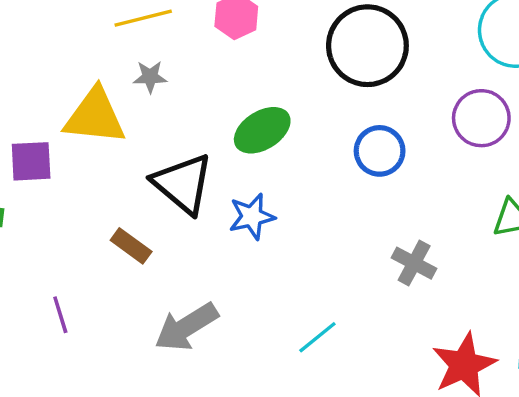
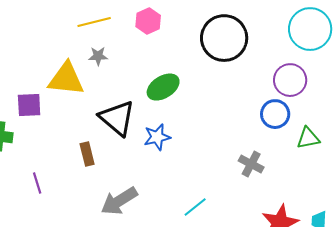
blue circle: (380, 151) -> (275, 114), moved
brown rectangle: (131, 246) -> (87, 154), turned 40
purple line: (60, 315) -> (37, 183), moved

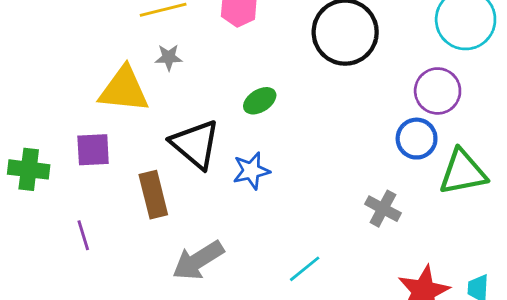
green ellipse: (163, 87) -> (260, 101), size x0.7
purple square: (29, 105) -> (93, 150), moved
green triangle: (308, 138) -> (463, 172), size x1.5
brown rectangle: (87, 154) -> (153, 195), size x1.4

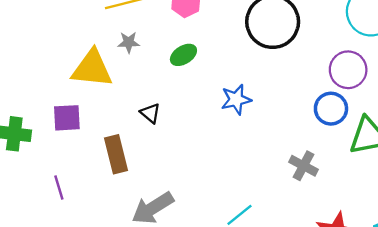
green ellipse: (260, 101) -> (183, 55), moved
black triangle: (195, 144) -> (150, 113), size x0.5
blue star: (251, 171) -> (236, 99), moved

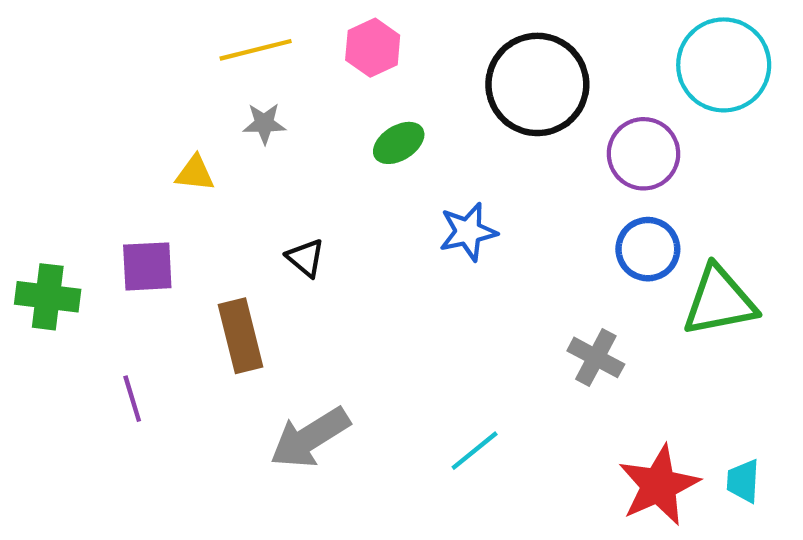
green ellipse: (183, 55) -> (399, 143), moved
yellow triangle: (92, 69) -> (195, 173), size x0.5
purple circle: (348, 70) -> (644, 154), moved

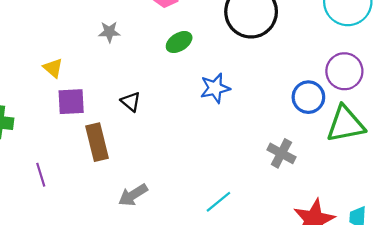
purple circle: (644, 154) -> (344, 71), moved
yellow triangle: (195, 173) -> (53, 68), moved, turned 35
purple square: (147, 266) -> (71, 102), moved
gray arrow: (310, 438) -> (133, 195), size x0.7

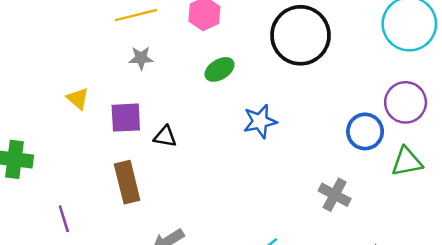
purple square: (71, 102) -> (126, 118), moved
black triangle: (131, 102) -> (165, 137), turned -30
green triangle: (346, 124) -> (407, 162), size x0.7

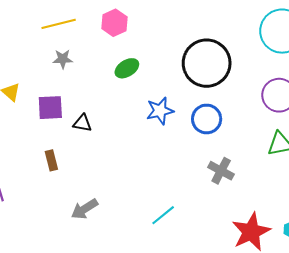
black circle: (300, 35) -> (207, 63), moved
blue circle: (365, 131) -> (207, 119), moved
brown rectangle: (127, 182) -> (51, 160), size x0.6

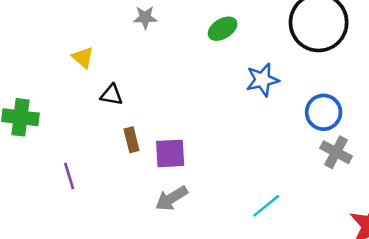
purple square: (50, 108) -> (170, 153), moved
blue circle: (207, 119) -> (324, 112), moved
black triangle: (82, 123) -> (112, 95), moved

